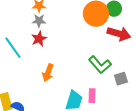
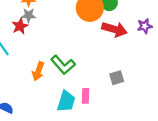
red star: (39, 39) -> (20, 26), moved
green L-shape: (100, 65) -> (63, 65), moved

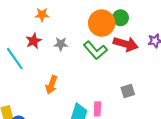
gray star: (29, 15) -> (61, 44), moved
green L-shape: (63, 65) -> (95, 50), moved

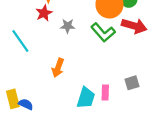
red star: (34, 41) -> (44, 13), moved
gray square: (128, 91) -> (132, 83), moved

